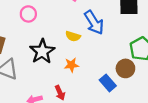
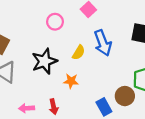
pink circle: (28, 14) -> (55, 22), moved
yellow semicircle: (73, 36) -> (79, 52), turned -88

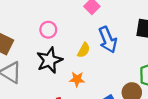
pink circle: (55, 22) -> (48, 30), moved

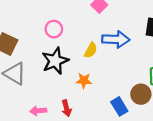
blue arrow: (108, 40) -> (116, 39), turned -65

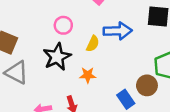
pink circle: (54, 29) -> (63, 25), moved

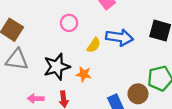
black star: (57, 57) -> (57, 67), moved
gray triangle: (17, 72) -> (17, 60), turned -30

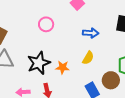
blue arrow: (119, 37) -> (91, 33), size x0.7
yellow semicircle: (94, 45) -> (88, 58), moved

